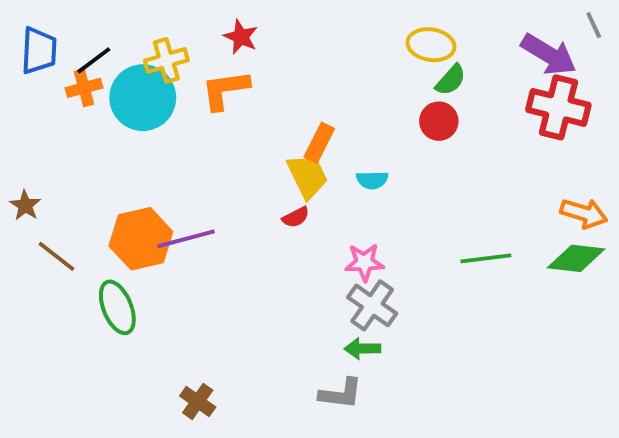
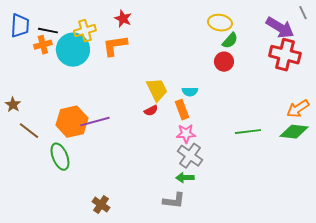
black line: (94, 60) -> (48, 31), turned 48
orange rectangle: (319, 143) -> (182, 110), moved, turned -48
orange arrow: (584, 213) -> (298, 109), turned 130

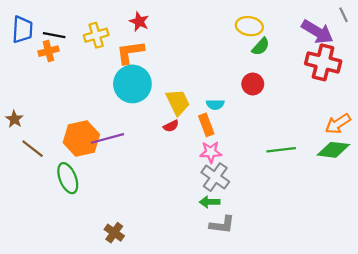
cyan circle: (73, 50) -> (132, 84), moved
red circle: (224, 62) -> (253, 84), moved
gray L-shape: (174, 201) -> (222, 225), moved

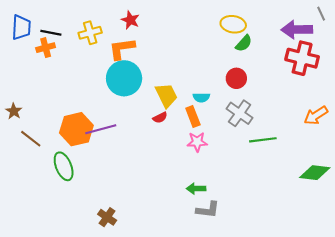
purple arrow: (317, 32) -> (297, 30), turned 148
green diamond: (333, 150) -> (315, 173), moved
gray cross: (215, 177) -> (240, 113), moved

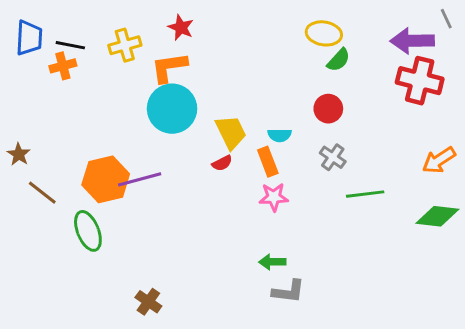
gray cross: (240, 113) -> (333, 157), size x0.7
green diamond: (315, 173) -> (437, 216), moved

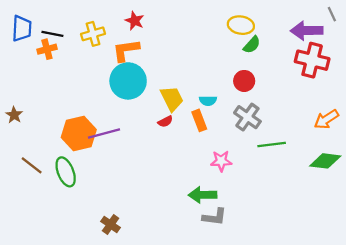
gray cross: (333, 157) -> (247, 117), size x1.4
brown line: (42, 193) -> (32, 165), moved
pink star: (274, 197) -> (221, 161), moved
green arrow: (272, 262) -> (203, 195), size x1.4

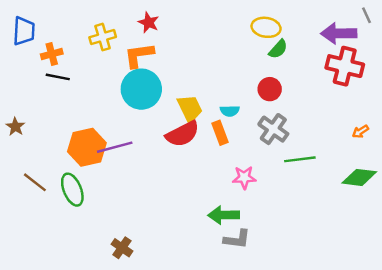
black line: (52, 34) -> (58, 77), moved
orange arrow: (326, 119) -> (360, 131), size x0.6
red semicircle: (165, 122) -> (182, 134), size x2.0

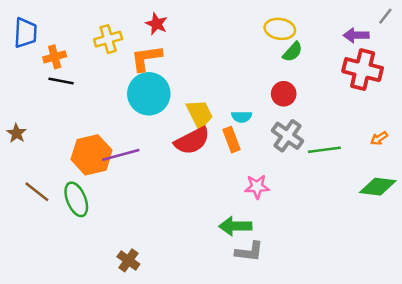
gray line: (367, 15) -> (385, 16), turned 63
purple arrow: (339, 33) -> (356, 35), size x0.7
green line: (300, 159) -> (324, 150), moved

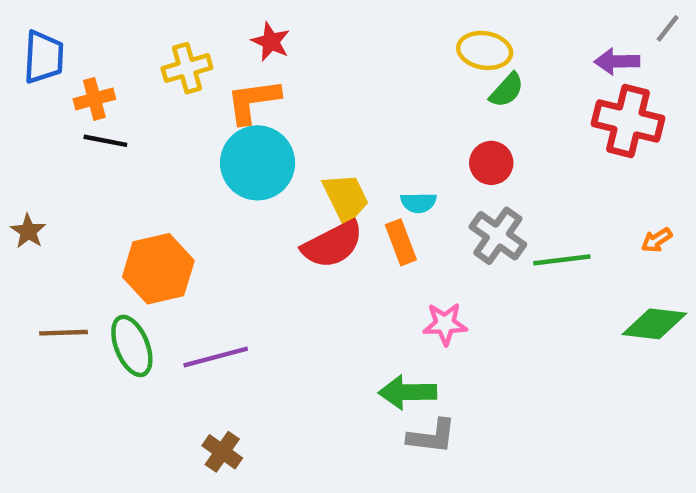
purple line: (121, 155) -> (216, 357), moved
brown line: (37, 192) -> (63, 333), turned -40

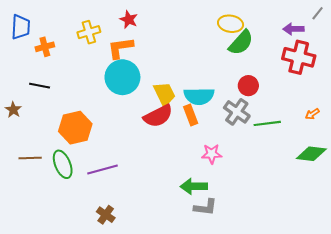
green semicircle: (507, 90) -> (241, 43), size x1.5
black line: (105, 141) -> (40, 86), moved
red circle: (491, 163) -> (248, 86), moved
cyan semicircle: (418, 203) -> (199, 96), size x1.8

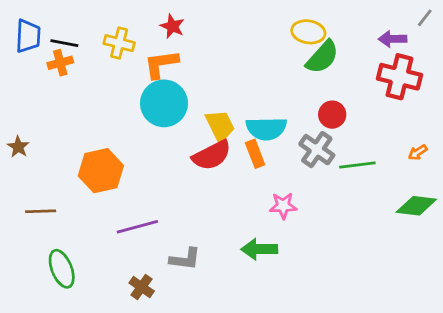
yellow cross: (89, 32) -> (119, 43), turned 30
black line: (40, 86) -> (64, 43), moved
green ellipse: (63, 164) -> (62, 269), moved
gray L-shape: (205, 207) -> (185, 259), moved

